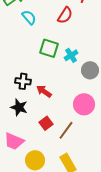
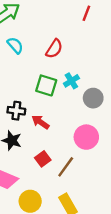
red semicircle: (65, 15) -> (54, 49), moved
cyan semicircle: (29, 17) -> (15, 45), moved
green square: (49, 48) -> (46, 85), moved

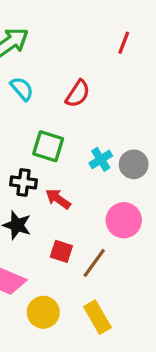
cyan cross: (71, 81) -> (101, 159), moved
green square: (46, 85) -> (48, 146), moved
red square: (43, 159) -> (61, 251), turned -35

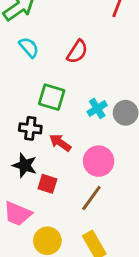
pink circle: (124, 220) -> (99, 161), moved
red square: (61, 251) -> (47, 184), moved

